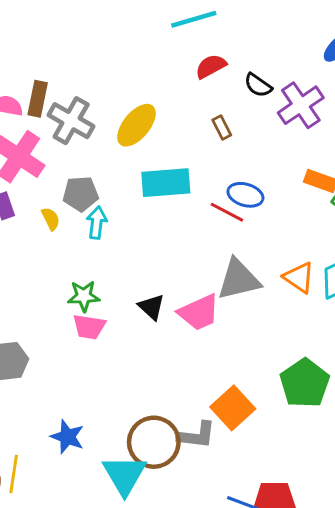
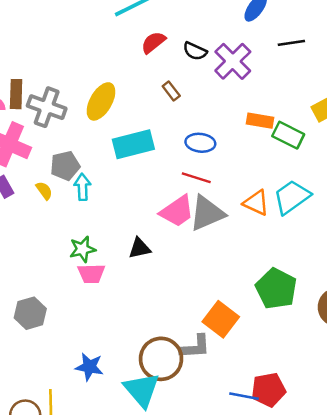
red line: (227, 212) -> (196, 178), moved
black triangle: (151, 307) -> (140, 248), turned -45
pink trapezoid: (199, 312) -> (177, 211), moved

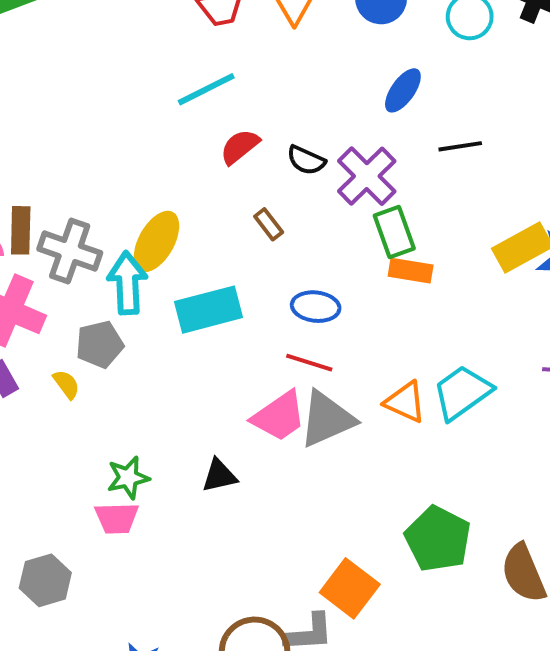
green rectangle: (288, 135) -> (394, 232), moved, turned 44
cyan arrow: (82, 187) -> (127, 283), moved, size x1.4
pink trapezoid: (91, 274) -> (117, 518), moved

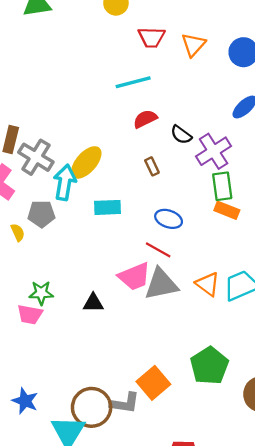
cyan rectangle: (209, 310) -> (107, 207), size x0.7

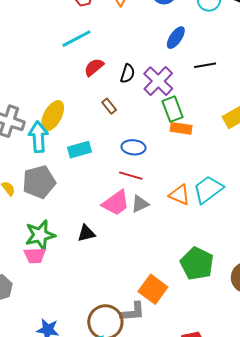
black semicircle: (181, 135) -> (128, 74), turned -96
gray pentagon: (41, 214) -> (39, 182), moved, size x1.4
gray triangle: (161, 284) -> (140, 204), size x0.6
green star: (41, 293) -> (40, 235), size x1.4

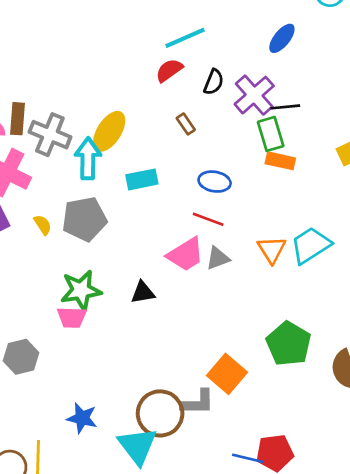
cyan line: (77, 39) -> (185, 38), moved
black line: (205, 65) -> (285, 107), moved
orange triangle: (179, 195) -> (272, 250), turned 30

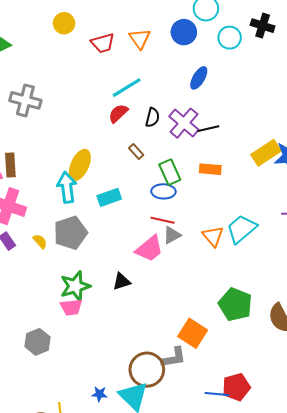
green rectangle: (271, 134) -> (170, 172), moved
gray cross: (50, 135) -> (25, 100), moved
gray triangle: (218, 258) -> (172, 235), moved
blue star: (82, 418) -> (99, 394), moved, size x0.7

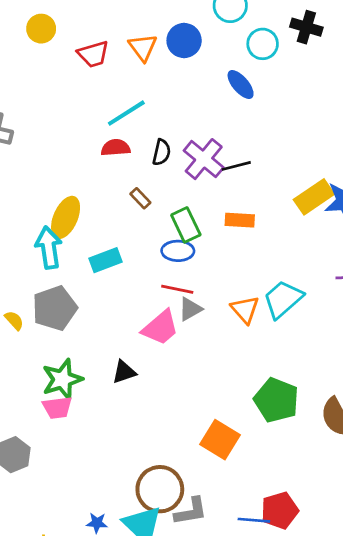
blue circle: (184, 32) -> (184, 41), moved
blue ellipse: (199, 78) -> (241, 85), moved, turned -70
red semicircle: (118, 113) -> (116, 148), turned 40
gray L-shape: (174, 357) -> (191, 511), moved

